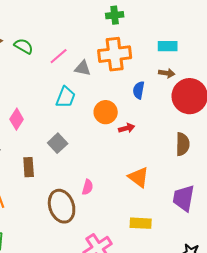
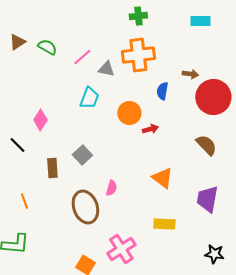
cyan rectangle: (168, 46) -> (200, 21), moved
gray square: (58, 143) -> (82, 155), moved
brown semicircle: (183, 144) -> (206, 145), turned -45

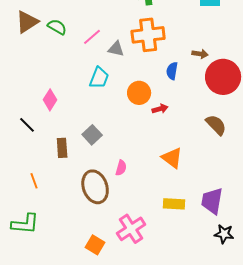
brown triangle: (17, 42) -> (27, 22), size x1.4
purple trapezoid: (207, 199) -> (212, 201), moved

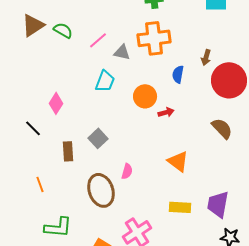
brown arrow: (200, 54) -> (206, 57), turned 98
green L-shape: (25, 224) -> (58, 227), moved

